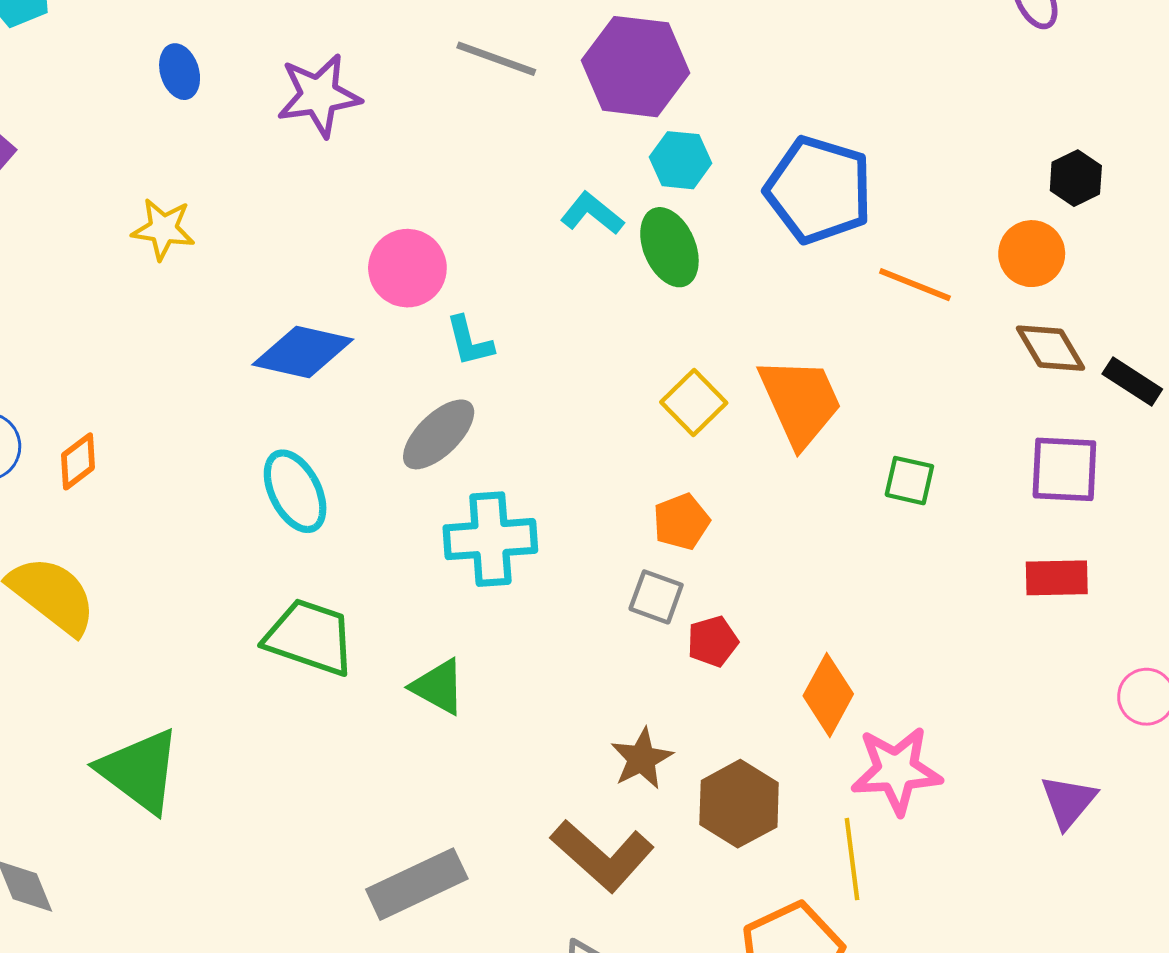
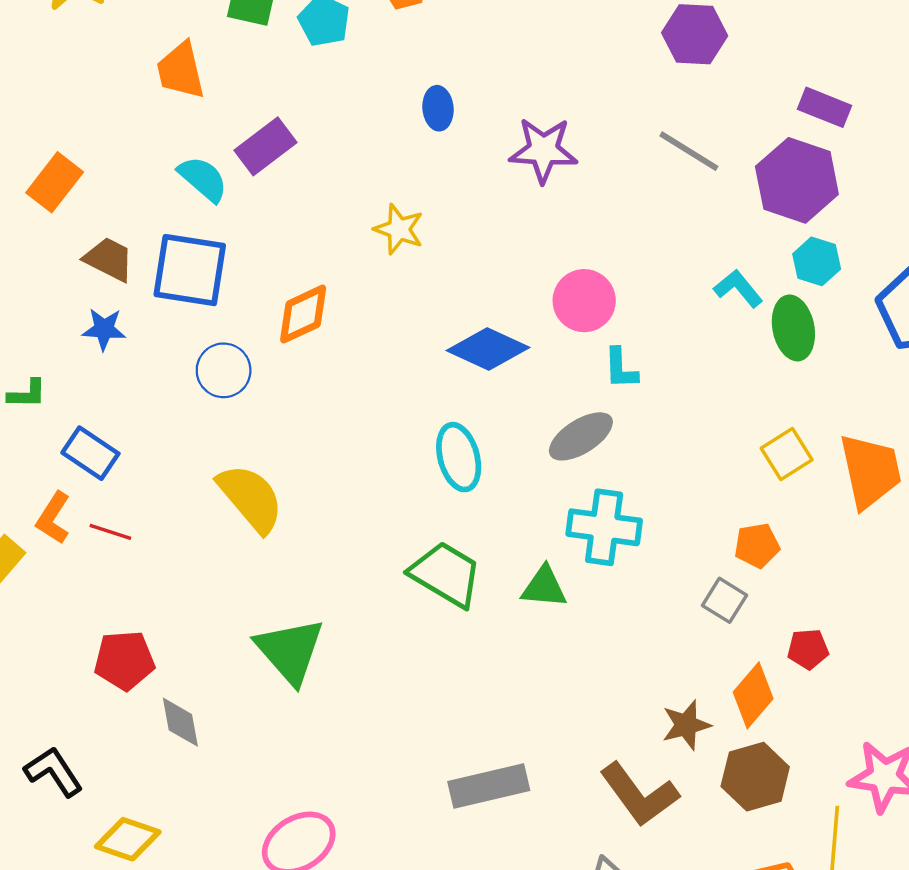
orange diamond: (78, 461) -> (303, 314), moved, size x1.4
red pentagon: (713, 641) -> (808, 649), moved
green triangle: (438, 687) -> (544, 587), moved, turned -36
orange diamond: (828, 695) -> (753, 695), moved

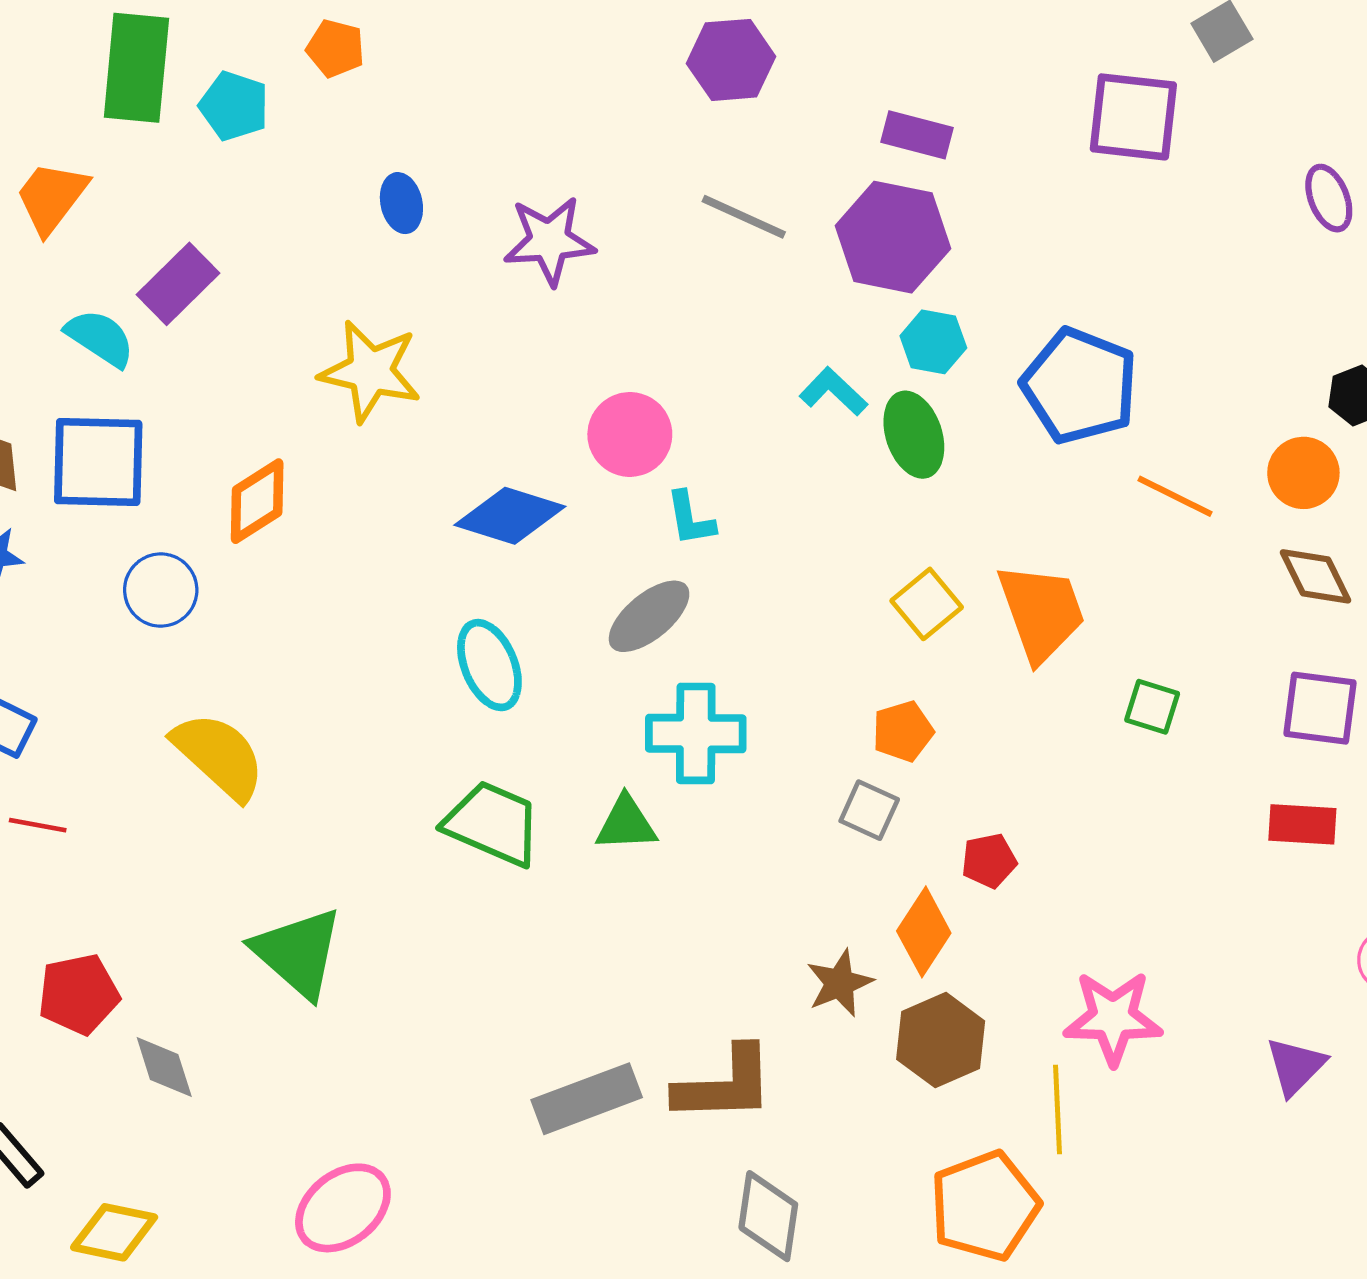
orange trapezoid: (181, 70) -> (51, 197), turned 58
yellow star: (399, 229) -> (370, 371), size x1.5
brown L-shape: (639, 795) -> (725, 1085), moved, turned -48

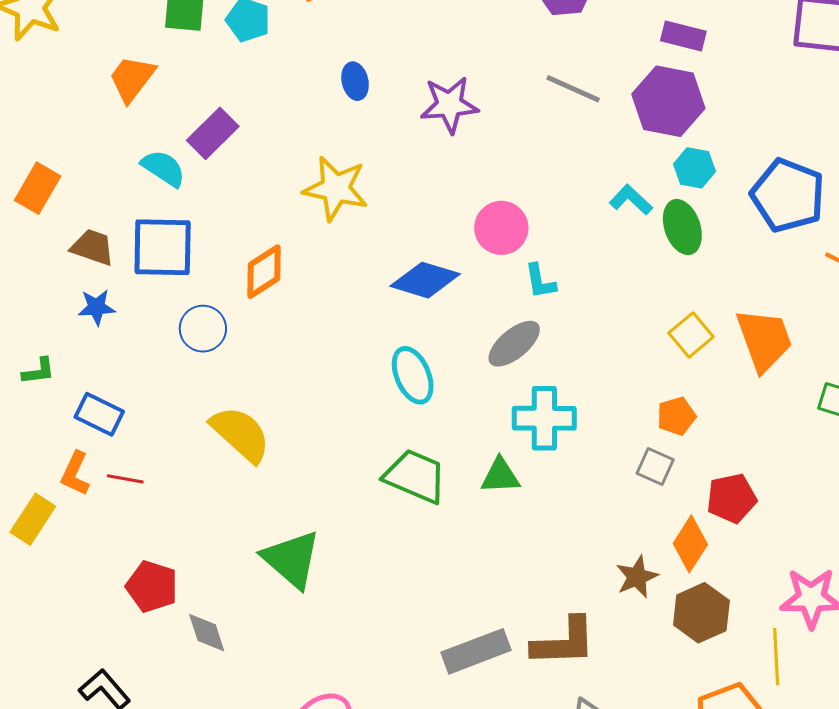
red pentagon: (989, 861) -> (732, 498), size x1.4
red pentagon: (79, 994) -> (152, 586), turned 30

